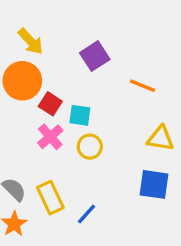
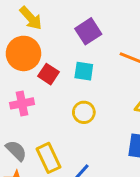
cyan square: (80, 115) -> (84, 71), moved
pink cross: (50, 137) -> (22, 103), moved, turned 30

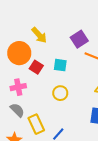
yellow arrow: (31, 18) -> (39, 35), moved
purple square: (88, 31) -> (79, 39), moved
gray semicircle: (16, 151) -> (17, 110), moved

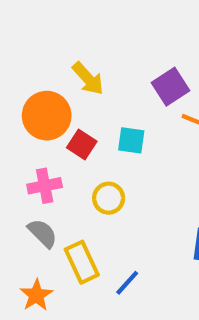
yellow circle: (60, 93) -> (109, 198), moved

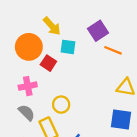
cyan square: (131, 140) -> (68, 47), moved
yellow circle: (109, 198) -> (61, 105), moved

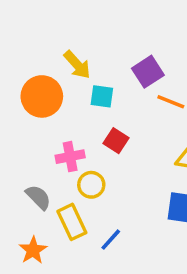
red square: (48, 63) -> (116, 141), moved
pink cross: (28, 86) -> (70, 157), moved

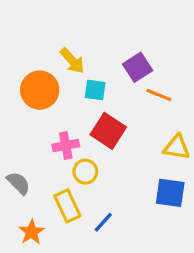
red square: (116, 141) -> (108, 131), size x1.5
gray semicircle: (38, 197) -> (18, 183), moved

